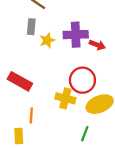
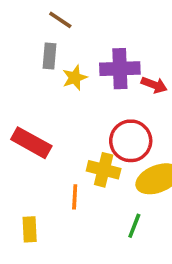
orange line: (31, 115) -> (75, 197), moved

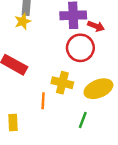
yellow star: (75, 78) -> (23, 21), moved
red circle: (131, 141) -> (80, 48), moved

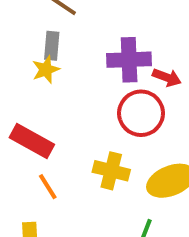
orange line: (43, 101) -> (48, 187), moved, turned -35

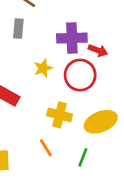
yellow star: (46, 70) -> (43, 68), moved
orange line: (48, 187) -> (46, 148), moved

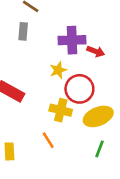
yellow star: (43, 68) -> (58, 70), moved
red circle: (80, 75) -> (79, 89), moved
green line: (83, 157) -> (99, 149), moved

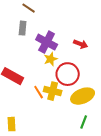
purple cross: (72, 40) -> (47, 42), moved, turned 30
orange line: (48, 140) -> (39, 92), moved

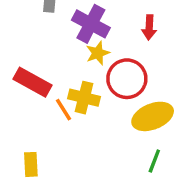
red arrow: (81, 44) -> (149, 27), turned 72
yellow cross: (53, 91) -> (84, 98), moved
orange line: (39, 92) -> (63, 110), moved

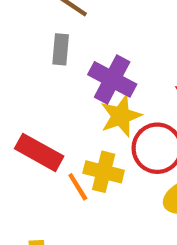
yellow star: (98, 53) -> (121, 116), size x1.4

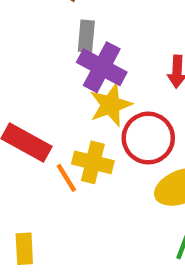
gray rectangle: (61, 49) -> (86, 36), moved

